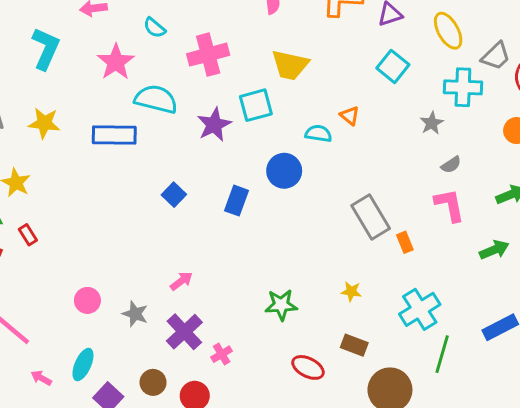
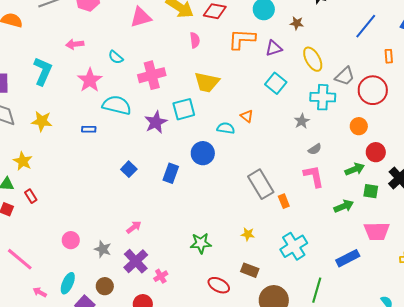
blue rectangle: (114, 135) -> (89, 129), size x0.5
green line: (442, 354) -> (317, 290), moved
brown circle: (153, 382) -> (105, 286), moved

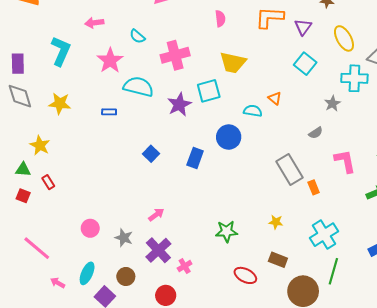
purple triangle: (274, 48) -> (303, 27), turned -36
gray semicircle: (315, 149) -> (316, 133), moved
green line: (317, 290) -> (333, 271), moved

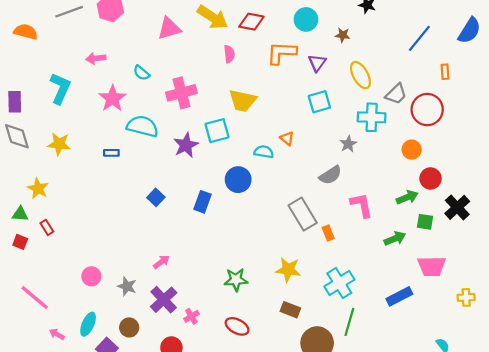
cyan square: (305, 64) -> (319, 102), turned 35
gray semicircle: (316, 133) -> (330, 175), size x1.5
yellow star: (276, 222) -> (288, 270), size x1.6
red ellipse: (245, 275) -> (237, 326), moved

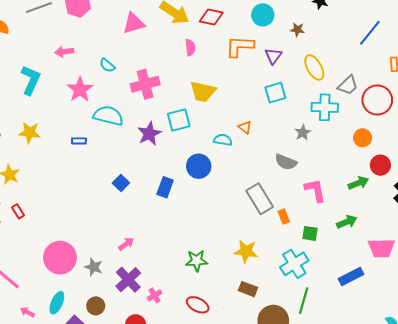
gray semicircle: (330, 175) -> (286, 162), turned 55
green square: (425, 222) -> (310, 233), moved
pink circle: (91, 276) -> (60, 258), size x1.8

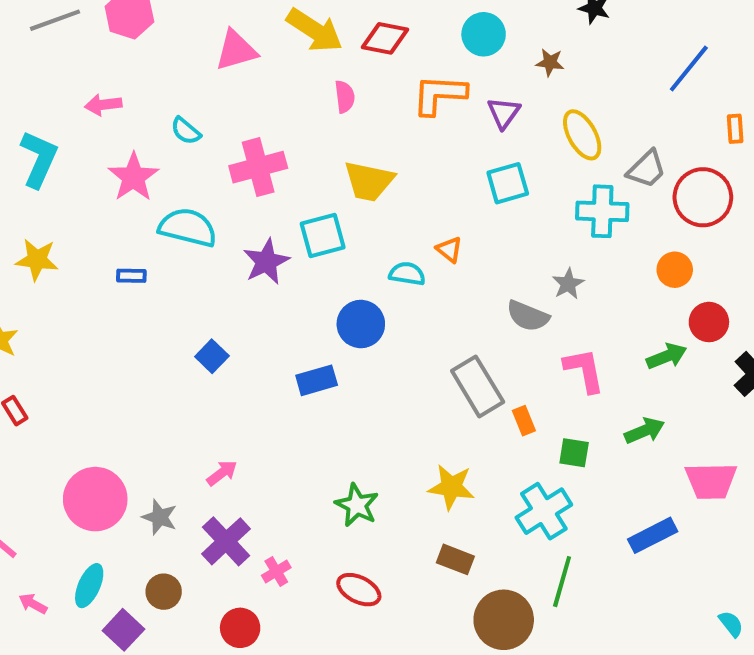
gray star: (303, 133) -> (568, 284), moved
blue rectangle: (165, 187) -> (317, 380), moved, turned 54
green star: (197, 261) -> (357, 505), turned 30

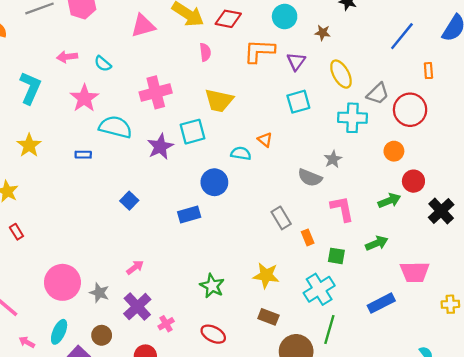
cyan semicircle: (186, 131) -> (103, 64), moved
yellow star: (37, 260) -> (29, 145), turned 30
gray rectangle: (478, 386) -> (281, 218), size x0.7

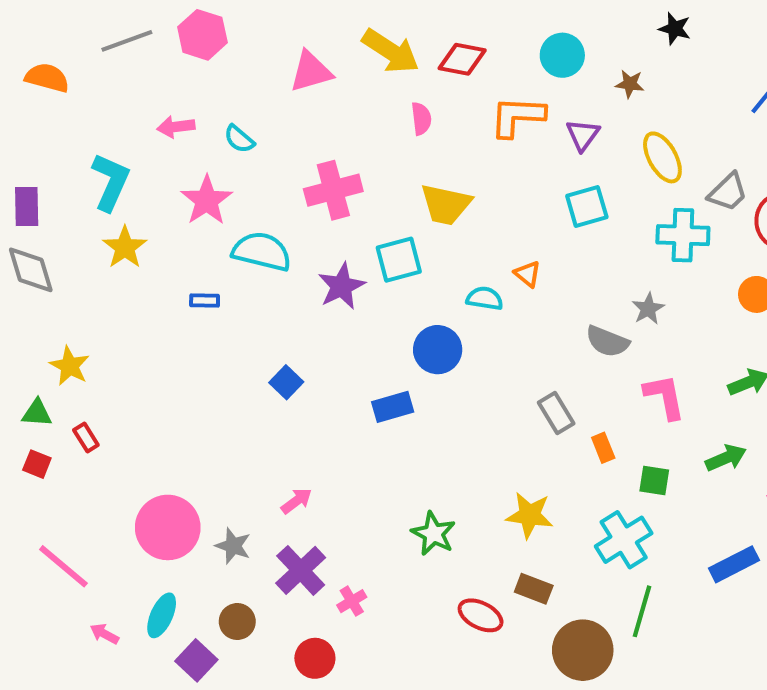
yellow star: (29, 145) -> (125, 247), moved
red ellipse: (213, 334) -> (481, 615), moved

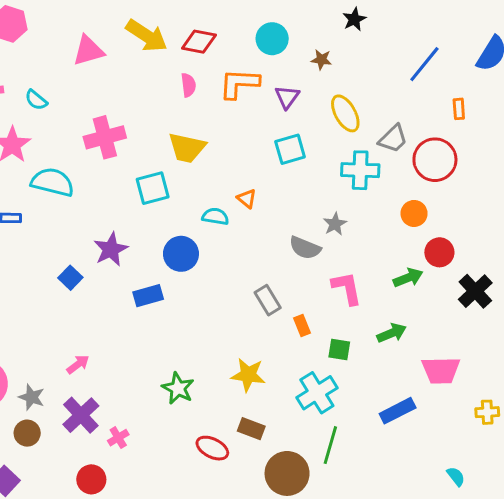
black star: (675, 29) -> (354, 19), turned 30
pink semicircle: (421, 119) -> (188, 85), moved
purple star: (342, 286) -> (111, 249), moved
brown circle: (237, 622) -> (27, 433), moved

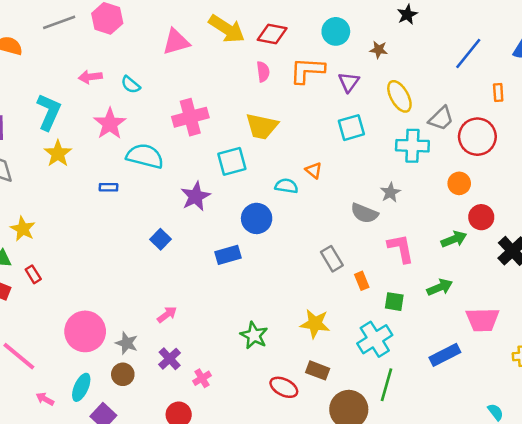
purple star: (111, 249) -> (196, 196), moved
purple cross: (81, 415) -> (170, 359), size x0.7

